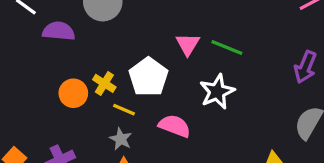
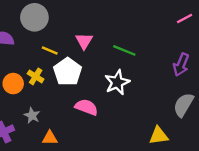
pink triangle: (188, 44) -> (84, 41), moved
yellow line: (124, 110) -> (50, 50), moved
gray star: (121, 139) -> (32, 115), moved

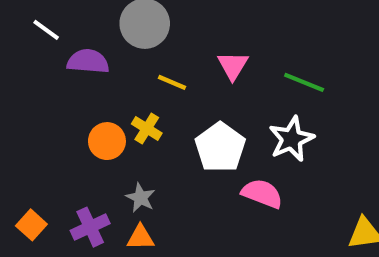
white pentagon: (68, 72) -> (220, 147), moved
pink semicircle: (86, 107) -> (262, 193), moved
orange triangle: (50, 138) -> (140, 238), moved

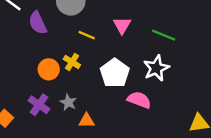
purple semicircle: (88, 61) -> (38, 23), turned -120
purple cross: (90, 227) -> (39, 105), moved, turned -30
orange triangle: (140, 238) -> (87, 121), moved

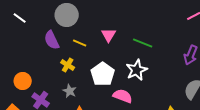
purple semicircle: (38, 23) -> (52, 40), moved
orange circle: (49, 69) -> (23, 81), moved
gray star: (68, 102) -> (70, 91), moved

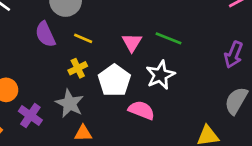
pink triangle: (109, 35) -> (132, 42), moved
yellow cross: (68, 65) -> (78, 68), moved, turned 32
gray star: (70, 91) -> (70, 103), size x1.5

